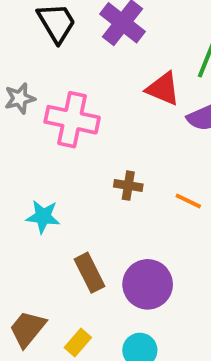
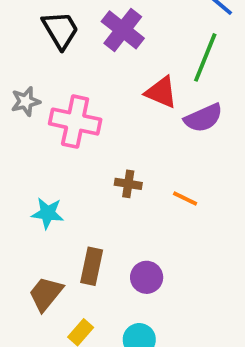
brown rectangle: (89, 273) -> (92, 266), turned 39
purple circle: (148, 284) -> (147, 277), size x0.7
brown trapezoid: (28, 329) -> (46, 294), moved

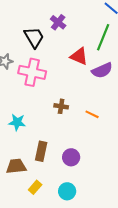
black trapezoid: (60, 30) -> (34, 37), moved
purple cross: (123, 30) -> (58, 22), size x0.7
brown trapezoid: (46, 294) -> (16, 166), turned 45

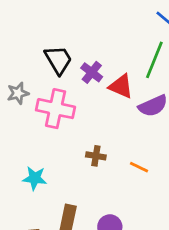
purple cross: (58, 22) -> (92, 72), moved

